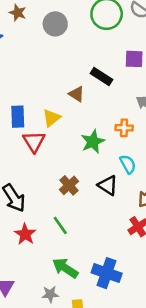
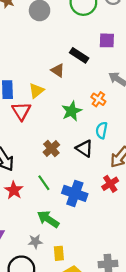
orange cross: (124, 128) -> (98, 99), turned 32
cyan semicircle: (128, 164) -> (102, 130), turned -140
blue cross: (107, 273) -> (75, 193), moved

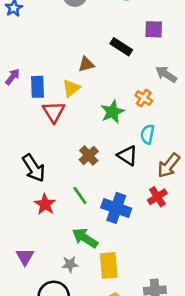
brown triangle: (58, 70) -> (86, 64), moved, turned -48
yellow rectangle: (59, 253) -> (109, 265), moved, size x1.5

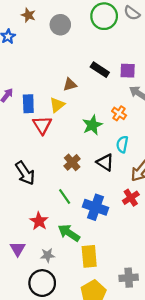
purple square: (154, 29) -> (128, 71), moved
red star: (45, 204) -> (39, 221), moved
gray star: (70, 264) -> (48, 255), moved

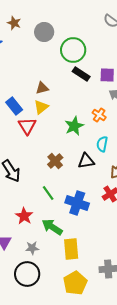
green circle: (104, 16) -> (73, 50), moved
brown triangle: (70, 85) -> (42, 88), moved
blue rectangle: (28, 104) -> (14, 106), turned -36
black triangle: (105, 162) -> (86, 161), turned -42

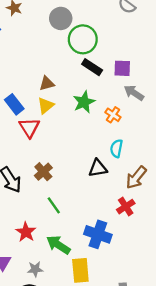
gray circle: (44, 32) -> (61, 18), moved
green star: (74, 126) -> (84, 102), moved
brown cross: (55, 161) -> (43, 172), moved
blue cross: (77, 203) -> (98, 234), moved

